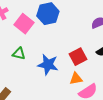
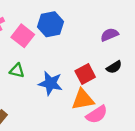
orange triangle: (76, 79) -> (83, 99), size x1.5

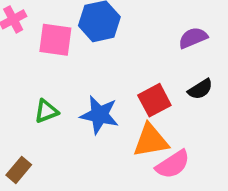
pink square: (23, 36) -> (55, 40), turned -30
green triangle: (17, 71) -> (46, 111), moved, turned -35

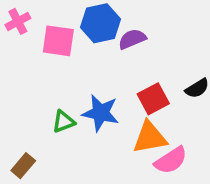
purple semicircle: (193, 38) -> (132, 39), moved
green triangle: (46, 111) -> (64, 122), moved

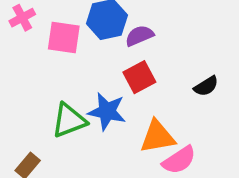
red square: (153, 99) -> (139, 77), moved
green triangle: (64, 122) -> (69, 120), size x1.5

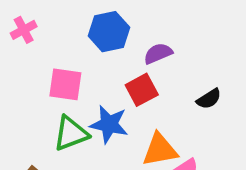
purple semicircle: (139, 36) -> (158, 53), moved
pink square: (64, 37) -> (65, 84), moved

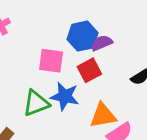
blue hexagon: (109, 32) -> (83, 36), moved
pink square: (65, 84) -> (51, 61), moved

